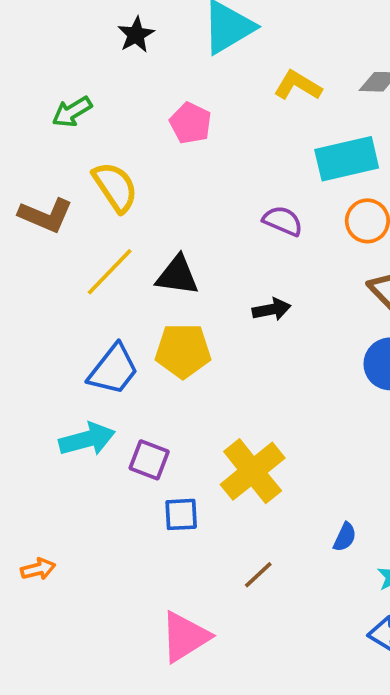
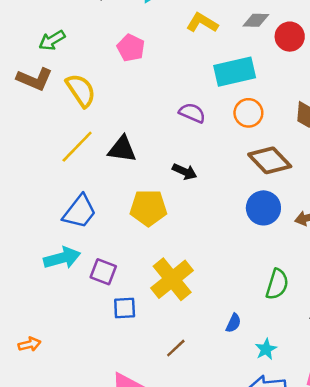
brown L-shape: (46, 215) -> (35, 79), moved
black arrow: (271, 309) -> (185, 172), turned 35
yellow pentagon: (183, 351) -> (148, 208), moved

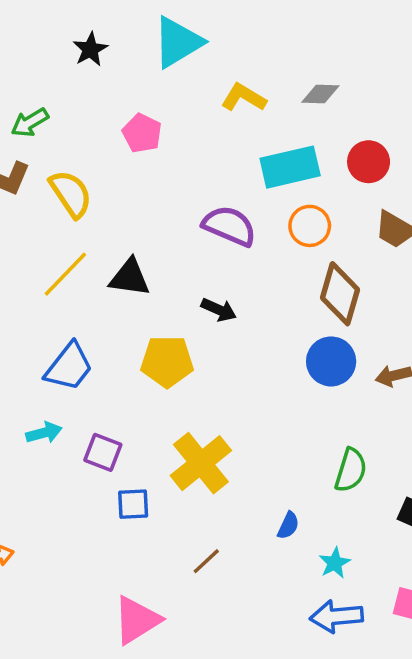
red circle: (290, 37) -> (369, 162), moved
purple semicircle: (192, 113) -> (229, 226), size x1.4
brown diamond: (270, 160) -> (340, 294), turned 60
cyan arrow: (62, 258) -> (44, 433), size x0.7

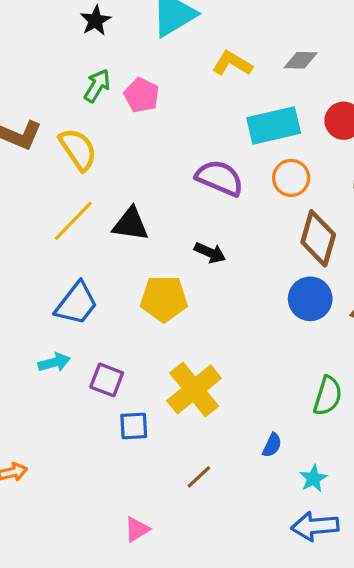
green arrow: (30, 122) -> (97, 86), moved, turned 152
pink triangle: (137, 620) -> (137, 529), size x0.6

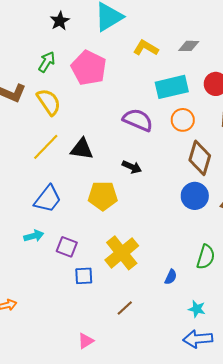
green arrow: (97, 86) -> (47, 62), moved
pink pentagon: (142, 95) -> (89, 68), size x1.6
blue semicircle: (272, 445) -> (171, 277), moved
cyan star: (313, 478) -> (197, 309), turned -30

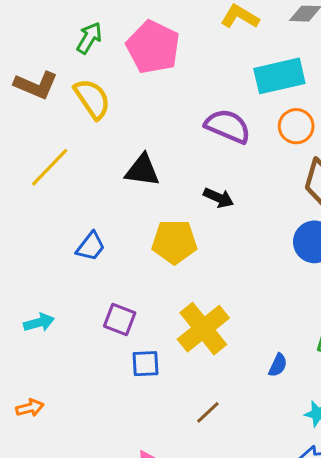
yellow line: (46, 147) -> (50, 167), moved
blue trapezoid: (48, 199) -> (91, 246), size x0.7
cyan arrow: (34, 236) -> (39, 323), moved

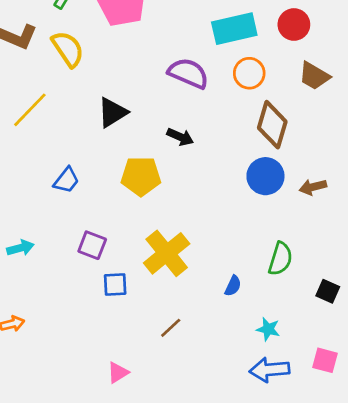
black triangle: (142, 170) -> (112, 113), turned -40

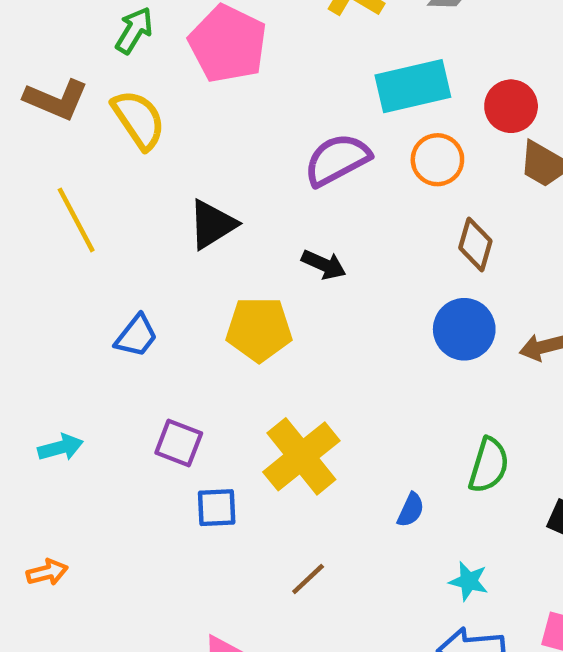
red circle: (294, 24) -> (511, 106), moved
purple semicircle: (188, 73) -> (337, 160), turned -51
yellow line: (30, 110) -> (76, 220), turned -72
brown diamond: (272, 125) -> (475, 244), size x0.7

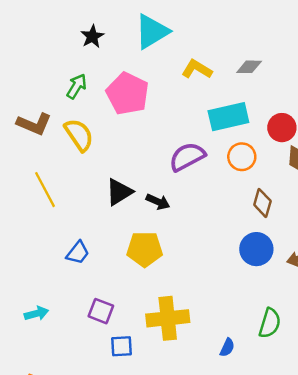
black arrow: (324, 265) -> (158, 202), moved
yellow cross: (301, 456) -> (168, 318), turned 33

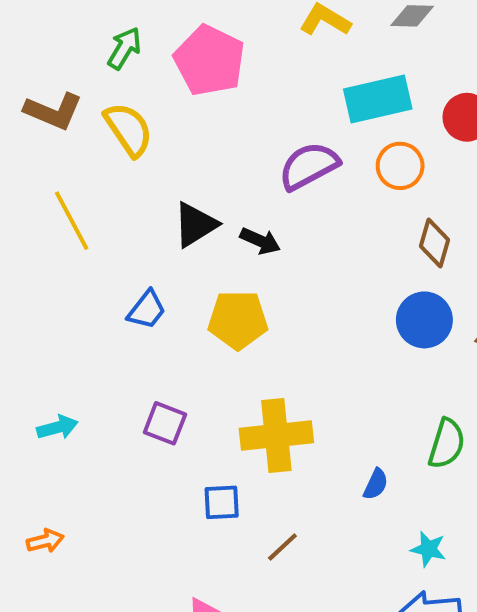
blue trapezoid: (78, 253) -> (147, 310), moved
blue square: (122, 346) -> (222, 502), moved

